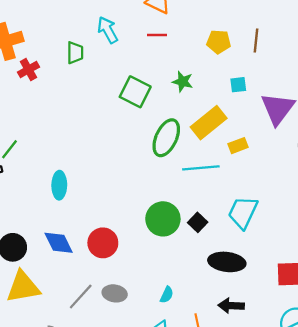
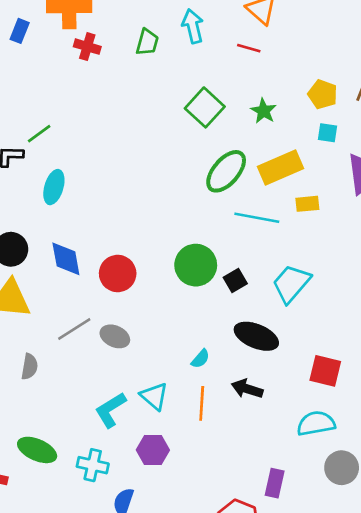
yellow pentagon: (219, 42) -> (323, 94), moved
red cross: (28, 70) -> (87, 47), turned 30
cyan ellipse: (59, 185) -> (54, 187), moved
cyan semicircle: (167, 295) -> (200, 359), moved

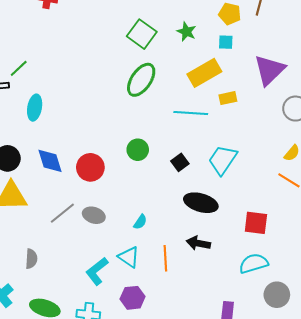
cyan square: (328, 133) -> (226, 42), moved
green ellipse: (226, 171) -> (141, 80), moved
green circle: (196, 265) -> (138, 150), moved, size x0.7
cyan semicircle: (200, 359) -> (140, 222), moved
gray semicircle: (29, 367) -> (31, 259), moved

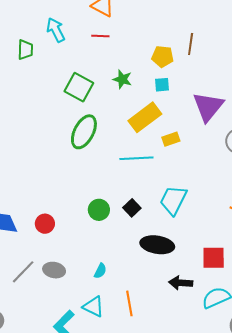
green circle: (138, 150) -> (99, 210), moved
red circle: (90, 167) -> (45, 224), size x0.7
black arrow: (198, 243) -> (181, 283), moved

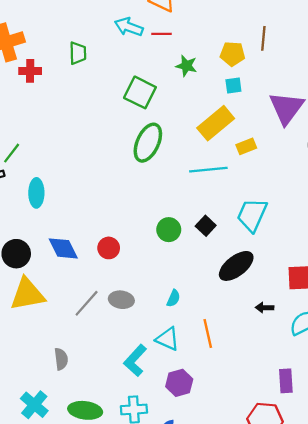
cyan arrow: (56, 30) -> (129, 27), moved, turned -40
green star: (122, 79) -> (186, 66), moved
black ellipse: (157, 245) -> (236, 266), turned -44
black arrow: (181, 283) -> (265, 308), size x0.7

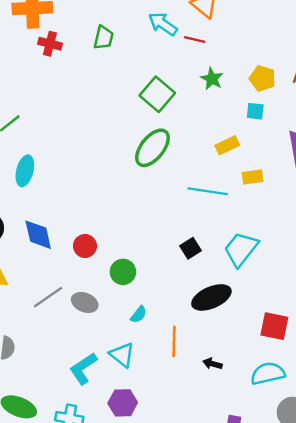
yellow rectangle: (216, 123) -> (227, 145), size x0.6
green circle: (169, 230) -> (123, 272), moved
black arrow: (265, 308) -> (212, 364), moved
orange line: (208, 334) -> (174, 341), moved

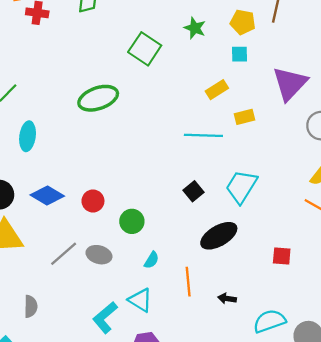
green ellipse: (152, 148) -> (98, 98), moved, turned 39
blue diamond: (38, 235) -> (47, 196), turned -40
red square: (274, 326) -> (282, 256), size x0.7
cyan semicircle: (268, 373) -> (269, 321), moved

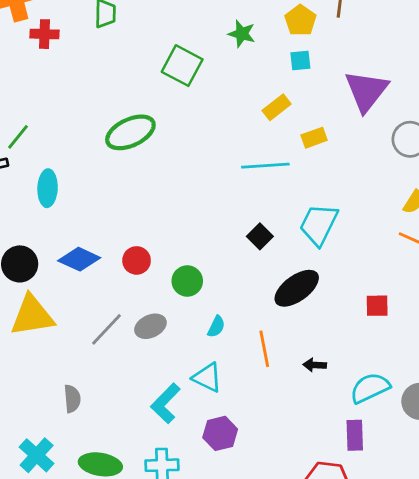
yellow pentagon: (243, 22) -> (300, 20), turned 30
gray ellipse: (99, 255) -> (150, 326), turned -35

